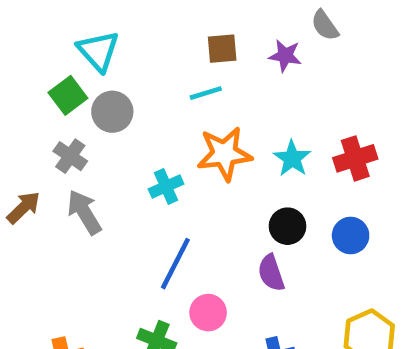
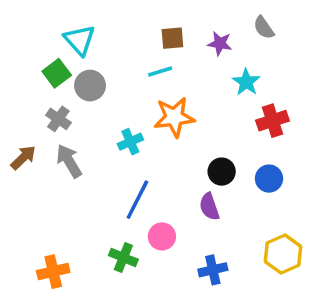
gray semicircle: (325, 25) -> (264, 28), moved
cyan star: (292, 158) -> (246, 82), moved

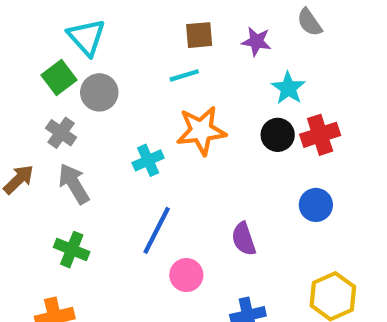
black circle: (222, 172) -> (278, 135), moved
green cross: (123, 257) -> (72, 250), moved

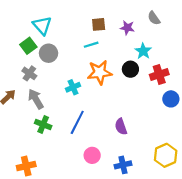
black circle: (278, 135) -> (130, 69), moved
blue circle: (316, 205) -> (171, 99), moved
green cross: (72, 250) -> (43, 124), moved
pink circle: (186, 275) -> (92, 155), moved

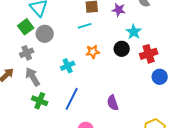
orange star: (100, 72) -> (93, 52), size x0.6
gray cross: (29, 73) -> (27, 53), turned 32

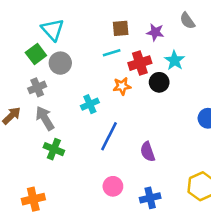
red cross: (149, 54) -> (140, 63), moved
blue line: (72, 99) -> (109, 136), moved

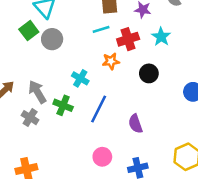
black circle: (159, 82) -> (149, 73), moved
gray cross: (37, 87) -> (30, 118), moved, turned -35
cyan cross: (90, 104) -> (80, 78), turned -35
green cross: (54, 149) -> (63, 105), moved

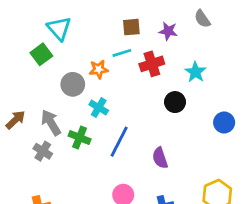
cyan star: (161, 37) -> (195, 72), moved
gray circle: (52, 39) -> (73, 84), moved
orange star: (111, 61) -> (99, 69), moved

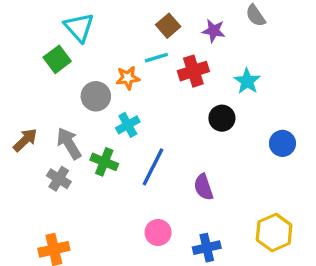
brown square: (131, 27) -> (168, 26), turned -36
cyan cross: (99, 108) -> (128, 125), turned 30

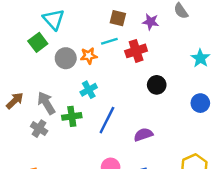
brown square: (168, 26) -> (118, 18), turned -35
cyan star: (247, 81) -> (200, 58), moved
gray circle: (96, 96) -> (66, 58), moved
green cross: (104, 162) -> (72, 116), turned -30
purple semicircle: (203, 187) -> (143, 135), turned 90

